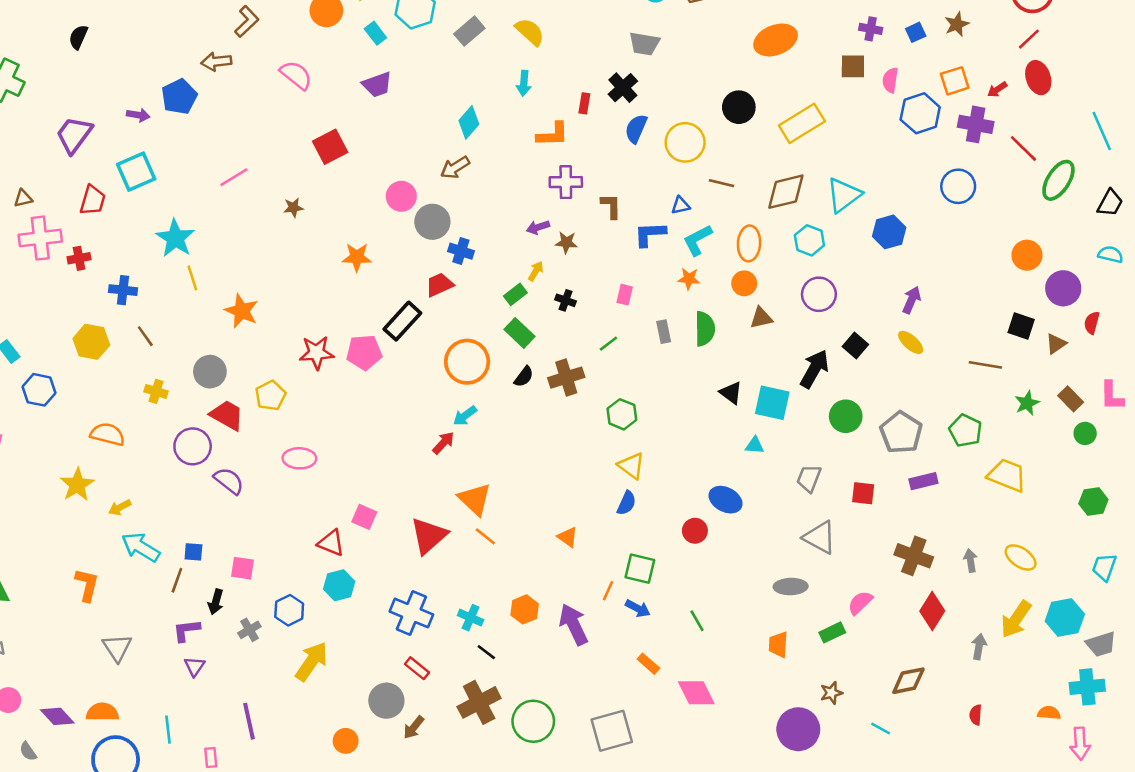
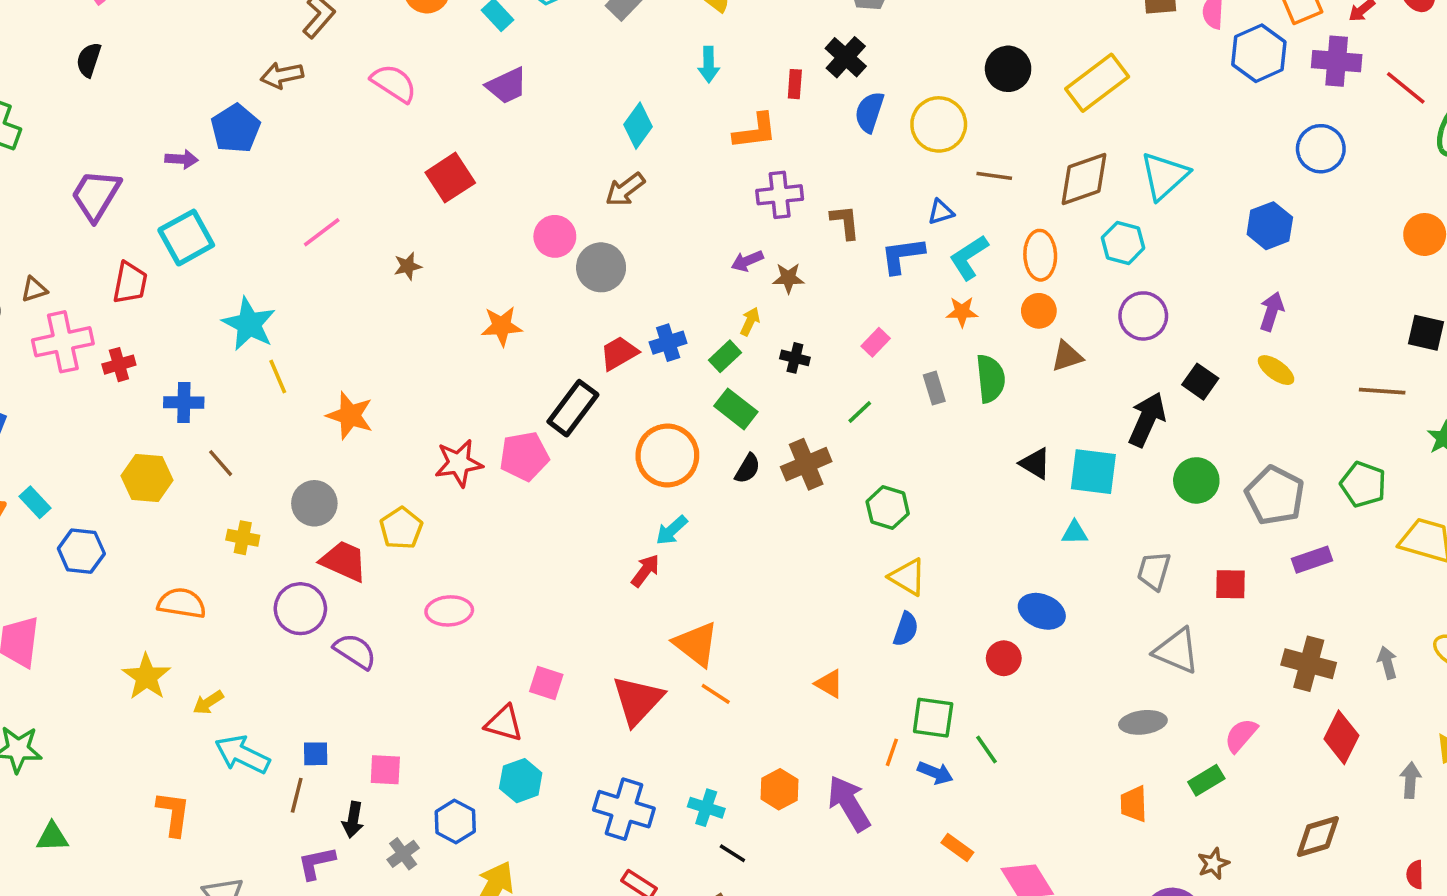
blue hexagon: (889, 232) -> (1270, 226), moved
blue cross: (461, 251) -> (668, 343), moved, turned -30
pink rectangle: (625, 295) -> (876, 342), turned 36
green line: (697, 621) -> (987, 750), moved

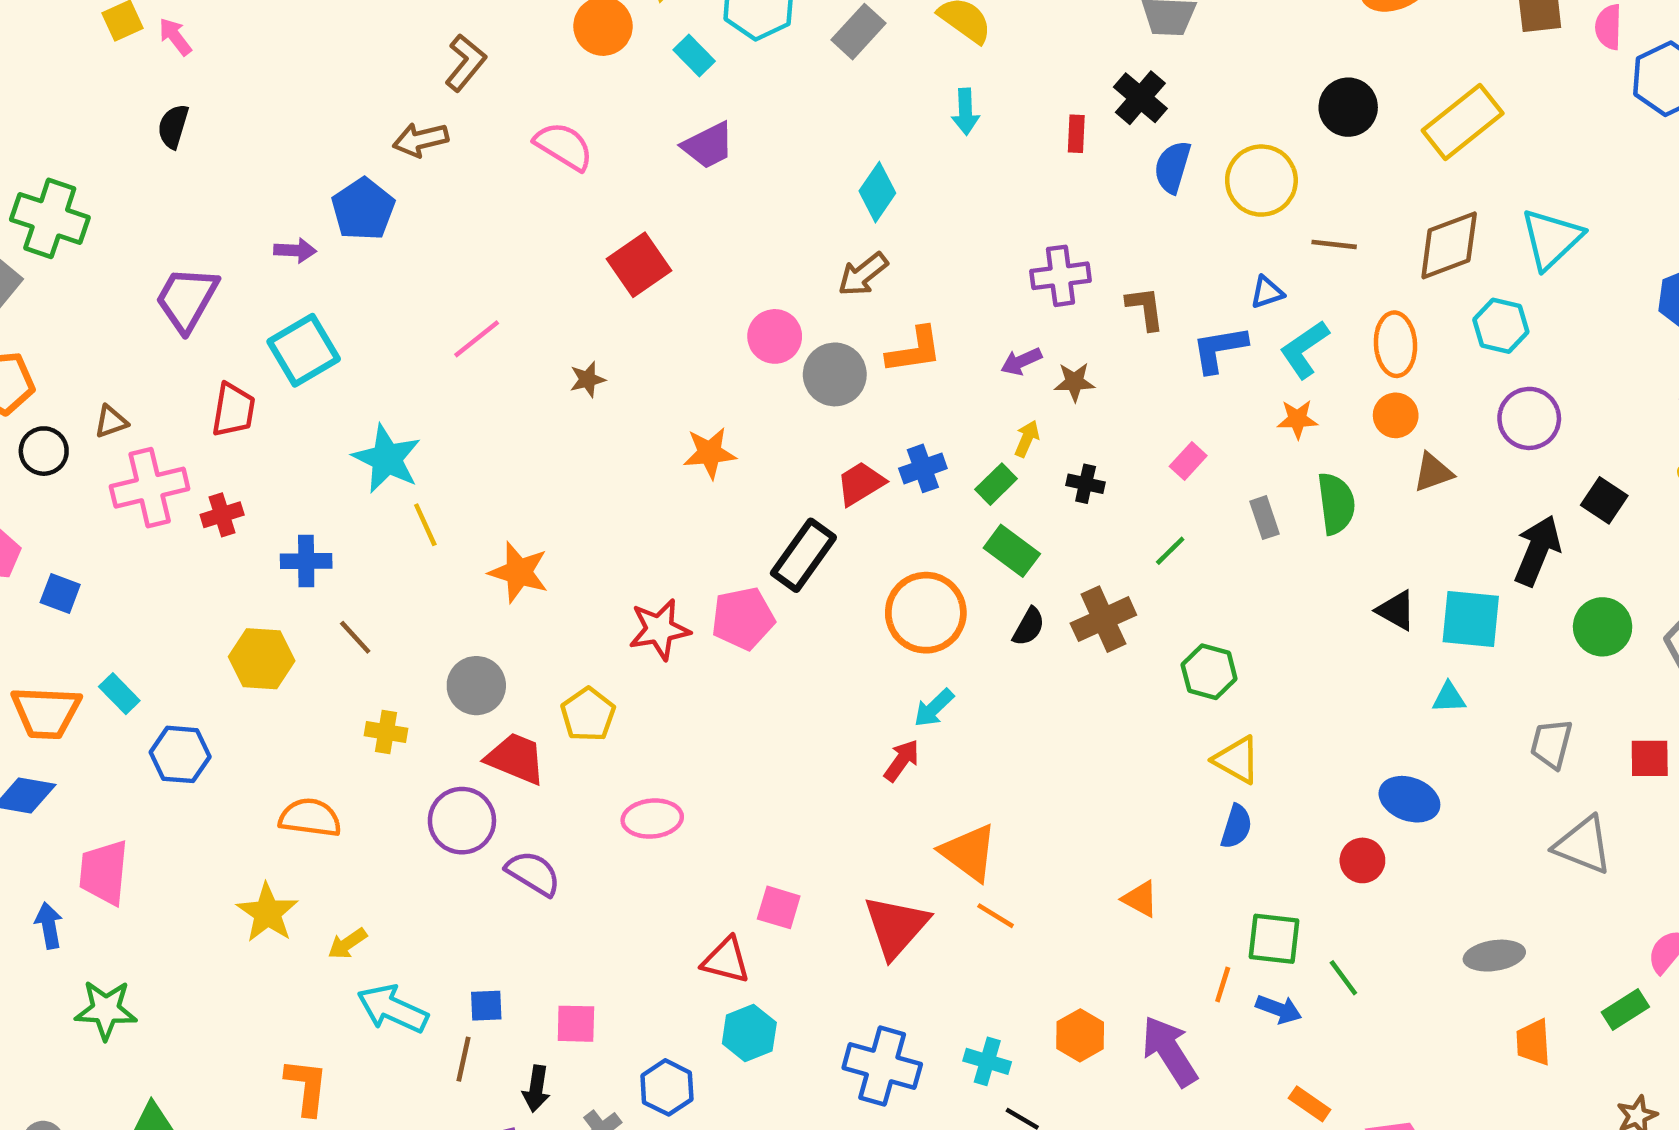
orange L-shape: (755, 131) -> (914, 350), moved
gray ellipse: (1143, 722) -> (1494, 956), moved

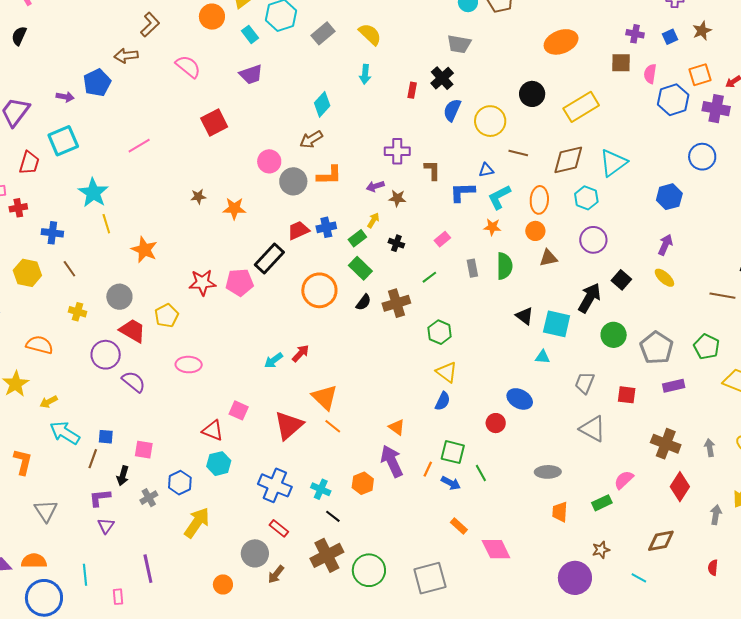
brown star: (588, 379) -> (198, 197), moved
cyan arrow: (934, 708) -> (274, 360), moved
purple arrow: (1169, 1051) -> (392, 461), moved

